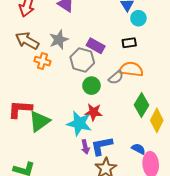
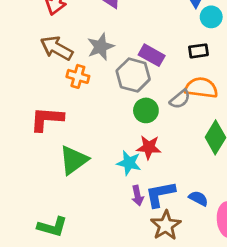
red L-shape: (20, 109) -> (47, 119), moved
cyan star: (79, 123) -> (129, 163), size x0.7
blue semicircle: (138, 149) -> (198, 198), moved

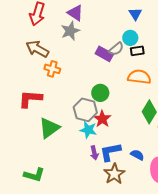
cyan circle: (211, 17) -> (130, 38), moved
gray star: (101, 47) -> (70, 31), moved
gray hexagon: (133, 75) -> (85, 110), moved
gray semicircle: (180, 99) -> (116, 49), moved
red star: (149, 147) -> (102, 119), turned 30

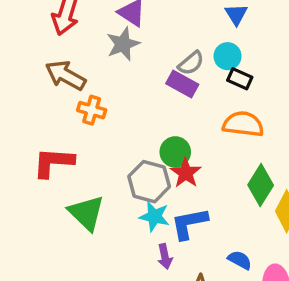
gray semicircle: (116, 49) -> (191, 63), moved
black rectangle: (137, 51) -> (240, 79), turned 32
red star: (102, 119) -> (186, 173), moved
green triangle: (49, 128) -> (86, 213), turned -40
blue L-shape: (110, 152) -> (189, 223), moved

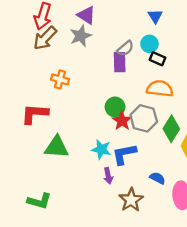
brown arrow: (66, 75) -> (45, 38), moved, turned -75
purple rectangle: (182, 84) -> (120, 62), turned 60
gray hexagon: (149, 182) -> (144, 118), moved
green triangle: (86, 213) -> (57, 147), turned -40

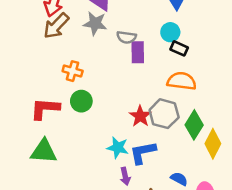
gray star: (81, 36) -> (95, 23), turned 30
gray semicircle: (125, 48) -> (126, 37), moved, turned 48
green circle: (115, 107) -> (81, 101), moved
green triangle: (57, 147) -> (44, 151), moved

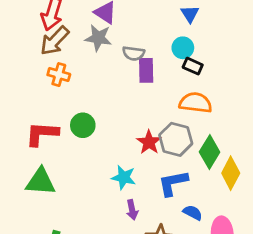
orange cross: (73, 71) -> (59, 75), moved
blue L-shape: (143, 153) -> (173, 183), moved

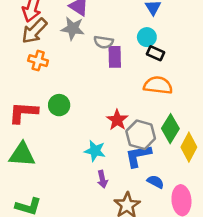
gray hexagon: (176, 139) -> (141, 135), moved

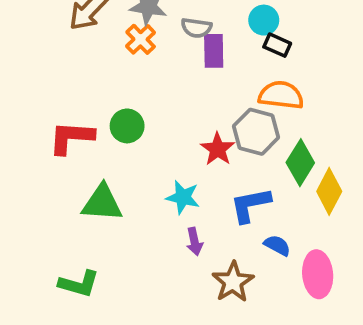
orange cross: (38, 61) -> (141, 39), moved, turned 30
gray hexagon: (141, 135) -> (256, 132), moved
green triangle: (22, 155) -> (102, 203), moved

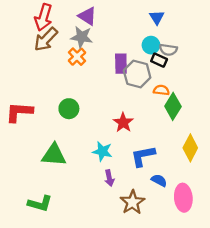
gray semicircle: (196, 28) -> (168, 50), moved
orange semicircle: (281, 95) -> (161, 90), size x0.6
gray hexagon: (256, 132) -> (137, 74), moved
red L-shape: (71, 138) -> (19, 112), moved
green diamond: (300, 163) -> (173, 106), moved

